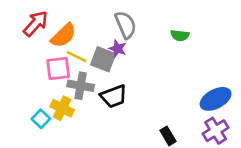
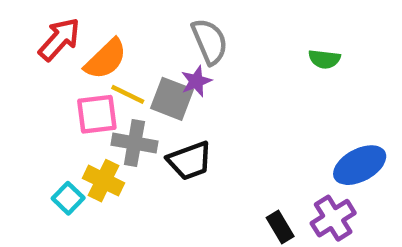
green semicircle: (180, 35) -> (324, 59), moved
purple star: (118, 49) -> (196, 81), turned 30
purple cross: (216, 131) -> (333, 218), moved

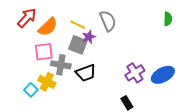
gray semicircle: (210, 41) -> (108, 21), moved
green semicircle: (324, 59) -> (168, 19), moved, turned -96
yellow line: (128, 94) -> (78, 25), moved
purple cross: (333, 218) -> (135, 73), moved

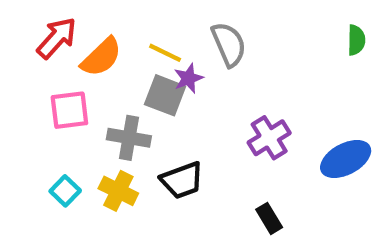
pink square: (44, 52) -> (69, 110), moved
black trapezoid: (86, 73) -> (182, 180), moved
purple cross: (135, 73) -> (269, 138), moved
yellow cross: (47, 82) -> (118, 191), moved

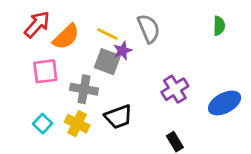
green semicircle: (356, 40) -> (219, 26), moved

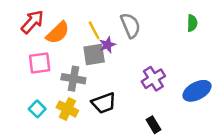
yellow line: (107, 34) -> (94, 30), turned 36
gray square: (107, 62) -> (94, 54), turned -30

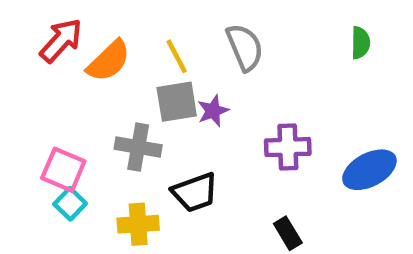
purple star: (107, 45) -> (213, 111), moved
pink square: (40, 63) -> (63, 170), moved, turned 30
purple cross: (153, 79) -> (288, 147), turned 30
yellow cross: (67, 109) -> (138, 224), moved, turned -30

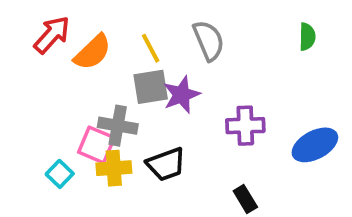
purple star: (213, 111) -> (182, 95), size x1.4
pink square: (63, 170) -> (96, 145), moved
yellow cross: (138, 224) -> (114, 168), moved

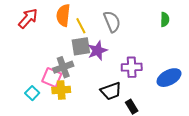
orange semicircle: (93, 52) -> (63, 15), moved, turned 140
gray cross: (118, 126) -> (63, 67), turned -30
black trapezoid: (166, 164) -> (111, 91), moved

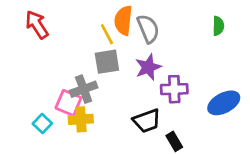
orange semicircle: (63, 15) -> (123, 20), moved
red arrow: (28, 18) -> (37, 25), turned -75
purple star: (97, 51) -> (148, 67), moved

